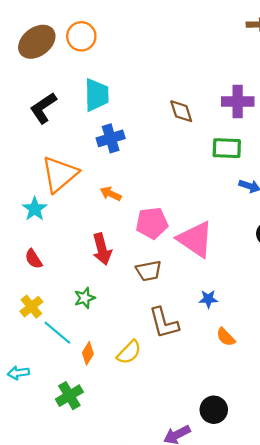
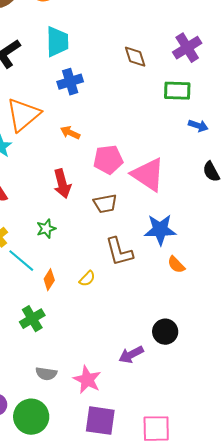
purple cross: (238, 101) -> (187, 48), turned -32
blue star: (208, 299) -> (160, 230), size x1.8
yellow semicircle: (129, 352) -> (87, 279), size x0.7

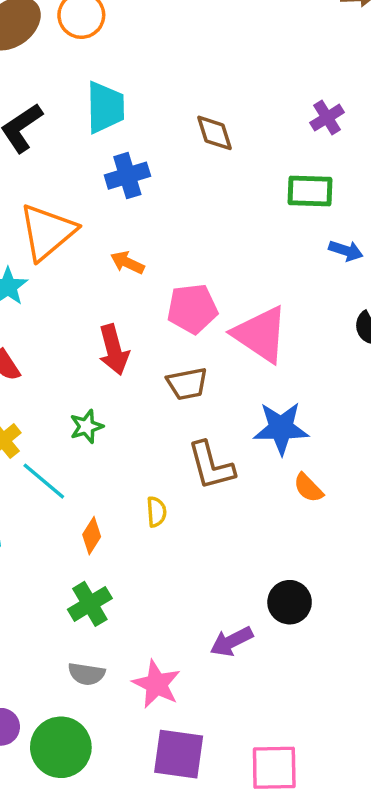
purple cross: (187, 48) -> (327, 118), size x0.7
brown diamond: (135, 57) -> (214, 133), moved
yellow semicircle: (87, 279) -> (156, 512), turned -48
orange diamond: (49, 280) -> (92, 536), moved
green cross: (32, 319) -> (90, 604), moved

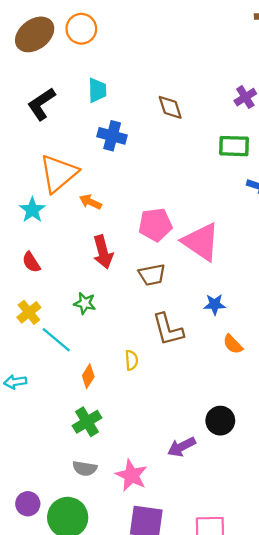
cyan trapezoid: (105, 107) -> (97, 90), size x0.7
blue cross: (127, 176) -> (112, 136), turned 32
orange arrow: (127, 263) -> (90, 202), moved
green star: (86, 426) -> (85, 303), turned 30
blue star: (281, 428) -> (215, 304), size x0.6

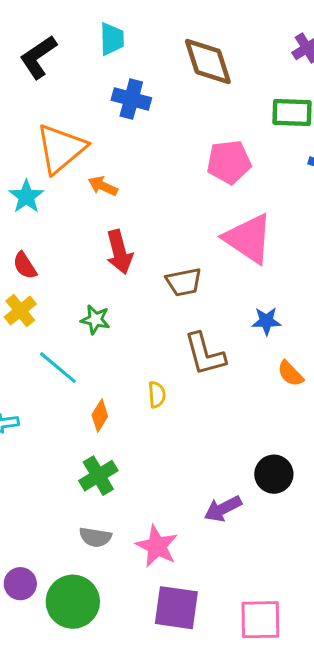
brown diamond: (170, 107) -> (208, 61), size x1.5
pink pentagon: (155, 225) -> (229, 162), moved
yellow cross: (29, 312) -> (20, 311), moved

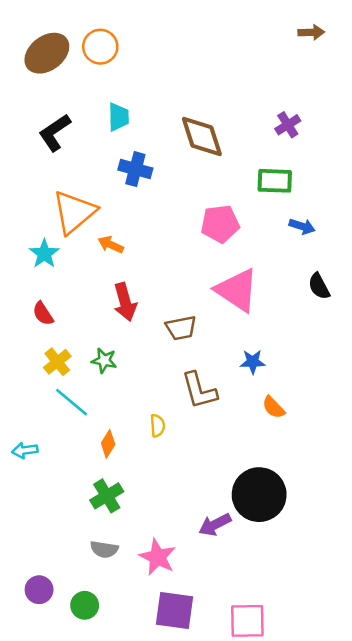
yellow cross: (20, 311) -> (57, 362), moved
black circle: (274, 474) -> (259, 495), size x1.6
green circle: (73, 602) -> (85, 605), size x0.6

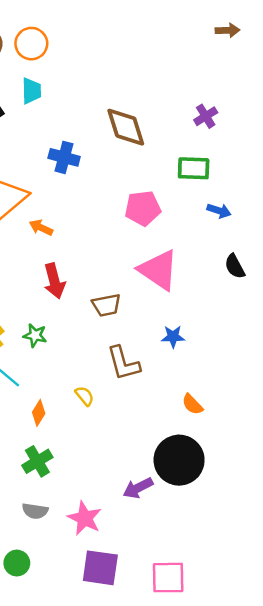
cyan trapezoid: (118, 117) -> (31, 91), moved
orange semicircle: (273, 407) -> (192, 404), moved
yellow semicircle: (158, 426) -> (85, 396), turned -35

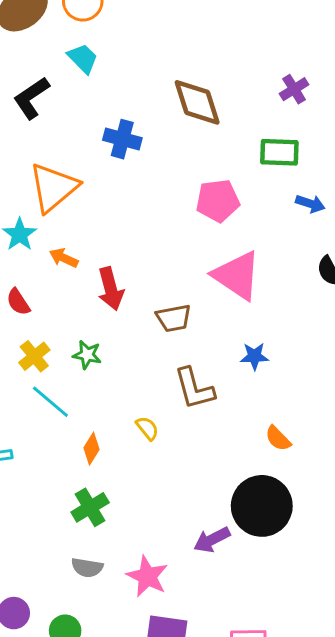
cyan trapezoid: (31, 91) -> (83, 58), turned -44
orange arrow: (41, 228) -> (64, 258), moved

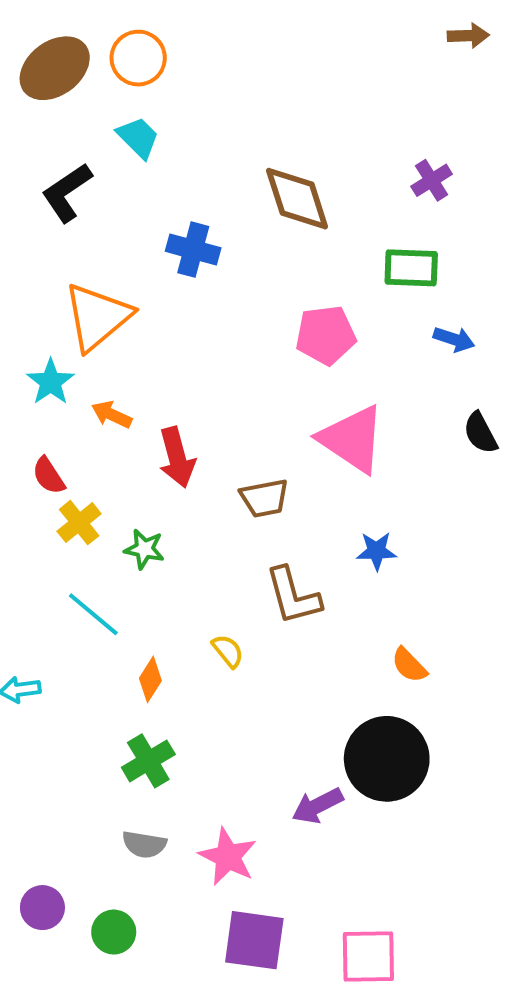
yellow cross: (34, 356) -> (79, 523), moved

